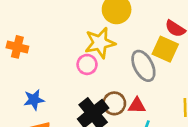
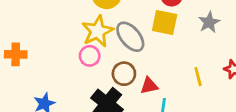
gray ellipse: (143, 66) -> (130, 37), moved
brown circle: (114, 103) -> (124, 74), moved

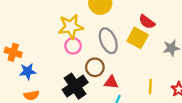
yellow star: (98, 31) -> (71, 27), moved
orange cross: (16, 54) -> (13, 52), moved

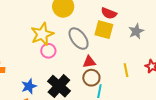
brown circle: (95, 67) -> (91, 78), moved
blue star: (28, 71) -> (29, 86), moved
red triangle: (111, 82) -> (89, 62), moved

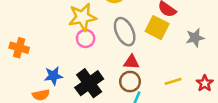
yellow line: (126, 70) -> (173, 81), turned 72

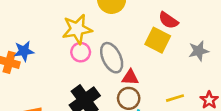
gray ellipse: (125, 32) -> (112, 58), moved
blue star: (53, 76) -> (24, 51), moved

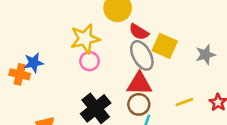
red semicircle: (168, 20) -> (139, 32), moved
gray ellipse: (112, 58) -> (142, 55), moved
red triangle: (130, 77) -> (139, 84), size x1.5

